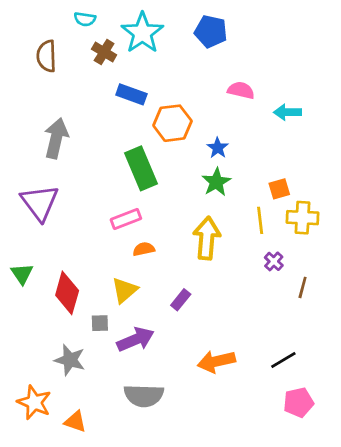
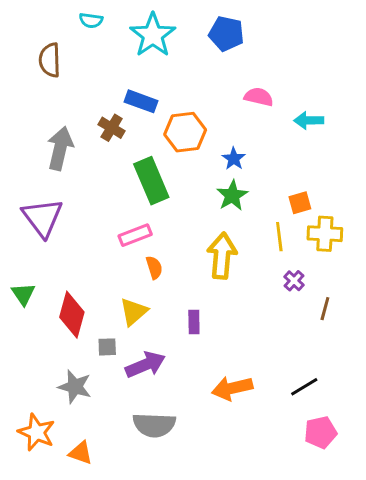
brown cross: (104, 52) -> (112, 128), moved
orange semicircle: (144, 249) -> (154, 268), turned 85
purple rectangle: (181, 300) -> (194, 322), turned -40

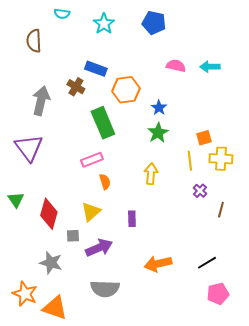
cyan star: (153, 35) -> (104, 24), size x0.7
cyan arrow: (309, 120) -> (210, 67), moved
yellow arrow: (222, 256) -> (151, 174), size x0.7
orange triangle: (81, 453) -> (55, 308), size x1.5

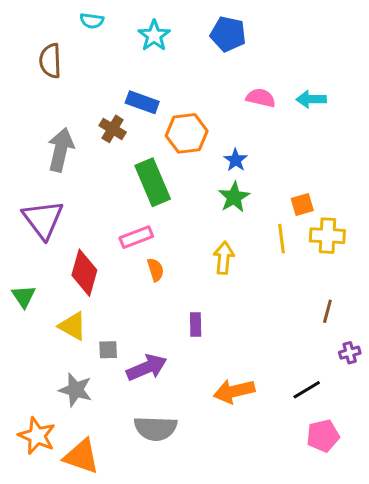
purple cross: (200, 191) -> (350, 353), moved, turned 32
yellow triangle: (91, 212) -> (73, 326), moved, turned -50
red diamond: (49, 214) -> (84, 273), moved

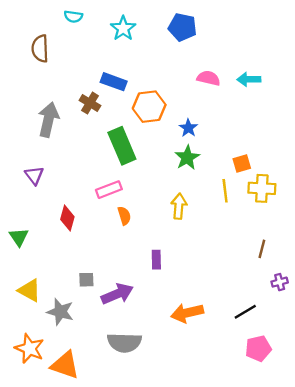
purple triangle: (43, 219) -> (34, 175), size x0.6
red diamond: (84, 273) -> (67, 218), size x0.7
yellow triangle: (73, 326) -> (29, 290), moved

